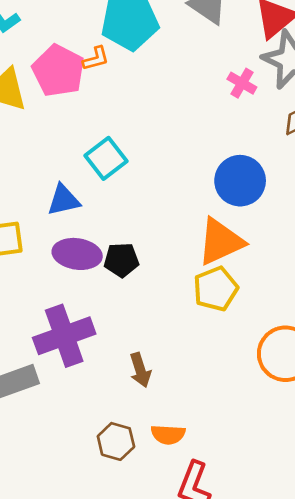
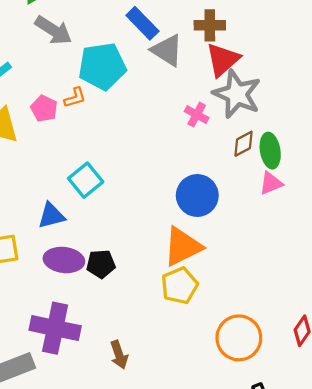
pink pentagon: (58, 71) -> (44, 108), size x0.6
purple cross: (64, 336) -> (55, 328), turned 33

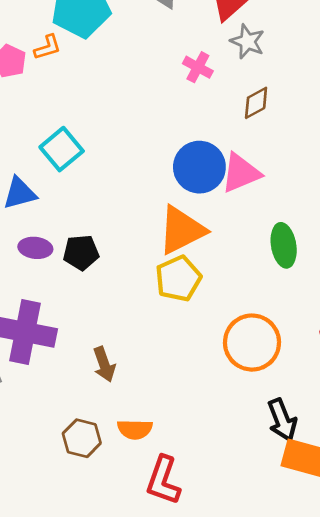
gray star: (237, 94) -> (247, 41), size x0.6
green ellipse: (270, 151) -> (284, 245), moved
pink triangle: (271, 183) -> (241, 173), moved, size x1.4
purple ellipse: (64, 260) -> (35, 248), size x0.7

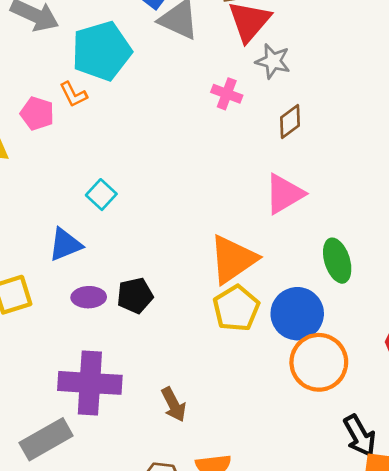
orange L-shape: (48, 47) -> (73, 94), turned 88
cyan square: (62, 149) -> (101, 195), size x0.7
blue circle: (199, 167) -> (297, 314), moved

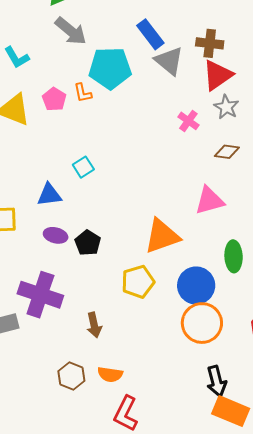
brown diamond: (290, 121) -> (227, 152), turned 30
black pentagon: (135, 296) -> (88, 243), turned 30
yellow pentagon: (236, 308) -> (138, 282), moved

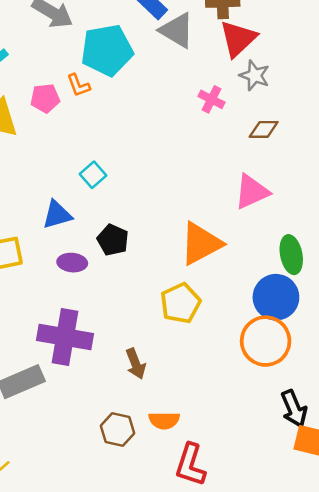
pink pentagon: (54, 99) -> (45, 98), turned -30
black pentagon: (88, 243) -> (113, 240), moved
blue circle: (196, 286) -> (276, 297), moved

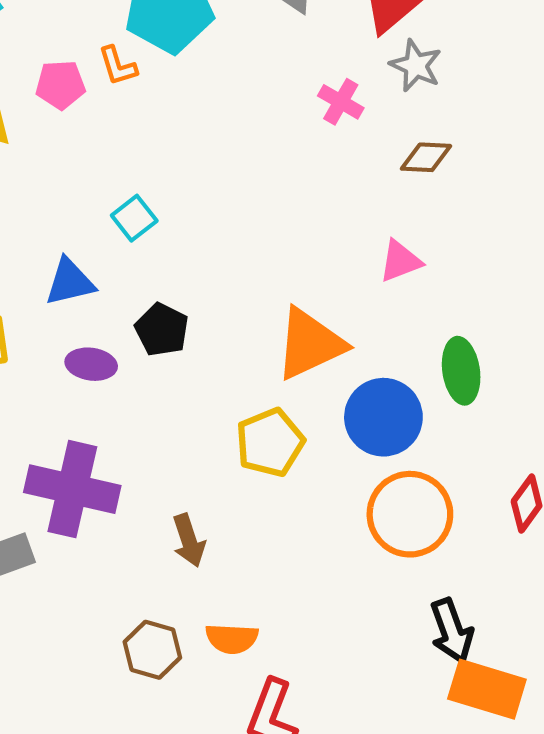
pink triangle: (252, 192) -> (400, 261), size x0.7
blue circle: (276, 297) -> (383, 417), moved

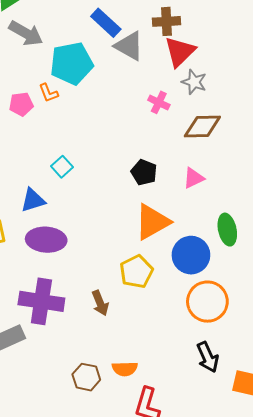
brown diamond: (426, 157) -> (202, 126), size x1.5
black pentagon: (162, 330) -> (144, 172), moved
purple ellipse: (91, 364) -> (46, 240), size x1.6
brown arrow: (189, 540) -> (100, 303), moved
black arrow: (452, 631) -> (208, 357), moved

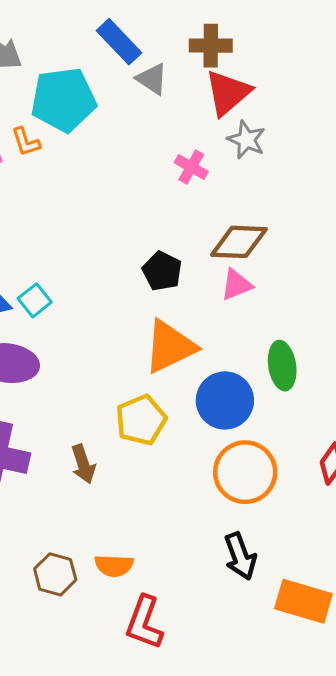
gray triangle: (129, 46) -> (152, 79), size x0.7
brown diamond: (202, 126) -> (239, 242), moved
cyan square: (62, 167) -> (35, 300), moved

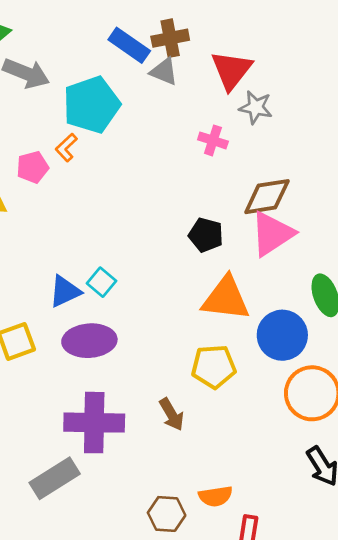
brown cross: (211, 46) -> (170, 38), moved
orange L-shape: (26, 142) -> (66, 148), turned 76
pink triangle: (236, 285) -> (272, 234), size x1.6
orange triangle: (170, 347) -> (226, 298), turned 44
yellow pentagon: (141, 420) -> (214, 367), turned 30

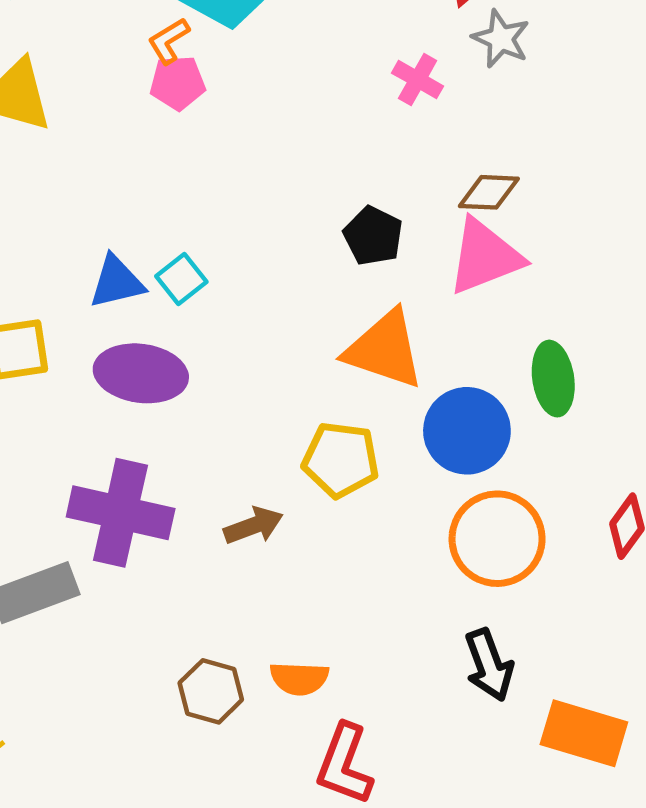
pink pentagon: (33, 167) -> (178, 83), moved
brown diamond: (267, 197) -> (489, 192), size x0.7
brown arrow: (172, 414) -> (253, 526), turned -92

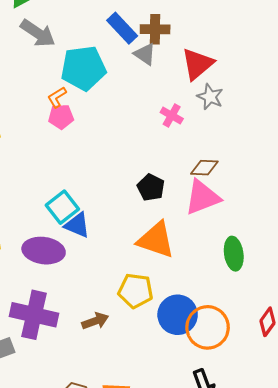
cyan square: (181, 279) -> (62, 207), size x1.4
blue triangle: (117, 282) -> (77, 225), moved, turned 36
blue circle: (467, 431) -> (178, 315), moved

